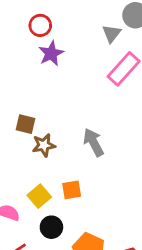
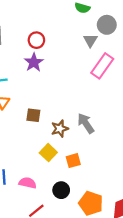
purple star: (51, 53) -> (34, 62), moved
brown star: (44, 145) -> (60, 129), moved
yellow square: (39, 196) -> (48, 153), moved

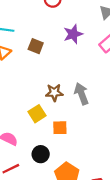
purple star: (34, 62) -> (73, 34), moved
brown square: (33, 115) -> (36, 46), moved

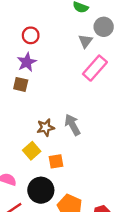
purple star: (73, 34) -> (27, 62), moved
black circle: (41, 154) -> (41, 190), size x1.5

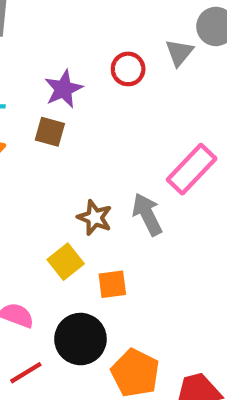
red circle: (31, 35) -> (128, 69), moved
pink rectangle: (95, 68) -> (192, 169), moved
brown star: (46, 128) -> (95, 218), turned 30

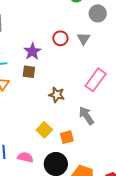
gray triangle: (179, 53) -> (84, 39), moved
gray arrow: (147, 214) -> (86, 116), moved
brown star: (95, 218) -> (57, 95), moved

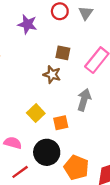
purple star: (32, 51) -> (27, 24), turned -30
brown square: (29, 72) -> (63, 53), moved
gray arrow: (86, 116) -> (84, 100), turned 48

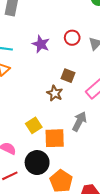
orange square: (61, 123) -> (55, 138), size x1.5

